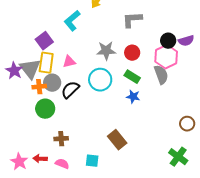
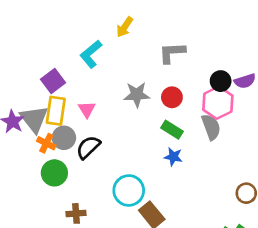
pink triangle: (69, 62) -> (87, 109), turned -48
cyan circle: (100, 80) -> (129, 190), moved
orange cross: (39, 87) -> (46, 143), turned 32

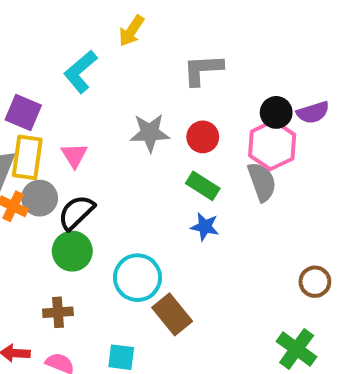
purple square: (53, 81) -> (23, 112), turned -30
green circle: (54, 173) -> (72, 251), moved

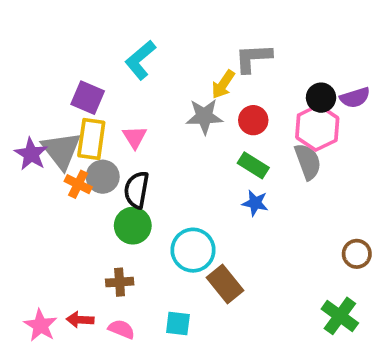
yellow arrow: (131, 31) -> (223, 84), moved
black semicircle: (76, 212) -> (137, 190), turned -36

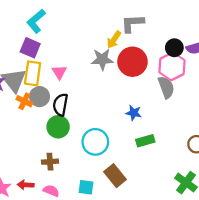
cyan L-shape: (140, 60) -> (36, 21), moved
red circle: (253, 120) -> (132, 62), size x1.6
green rectangle: (253, 165) -> (145, 141), moved, turned -48
brown rectangle: (225, 284) -> (115, 176), moved

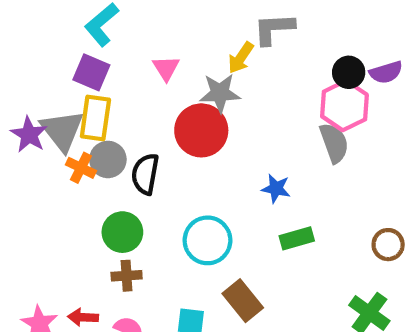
red circle: (132, 62) -> (201, 130), moved
pink triangle: (59, 72) -> (166, 68), moved
green circle: (58, 127) -> (122, 232), moved

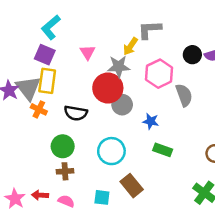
pink hexagon: (344, 105) -> (159, 74), moved
gray circle: (108, 159) -> (122, 105), moved
black semicircle: (145, 174) -> (76, 113), turned -90
green rectangle: (297, 238) -> (163, 150), turned 36

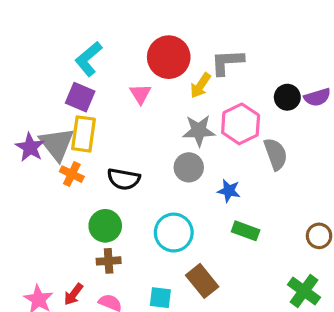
gray star: (119, 67) -> (199, 131), moved
red circle: (108, 88) -> (169, 57), moved
red arrow: (40, 195) -> (73, 294), turned -56

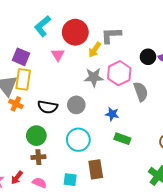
cyan L-shape: (89, 59) -> (42, 26), moved
gray circle: (189, 167) -> (76, 105), moved
brown rectangle: (202, 281) -> (96, 169), turned 30

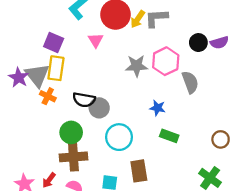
yellow arrow: (95, 50) -> (138, 19), moved
gray circle: (76, 105) -> (99, 108), moved
brown cross: (38, 157) -> (73, 157), size x1.6

